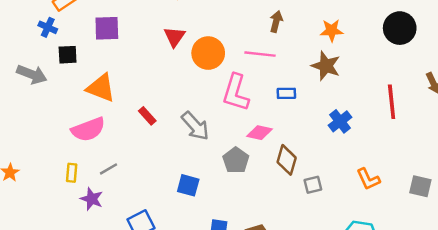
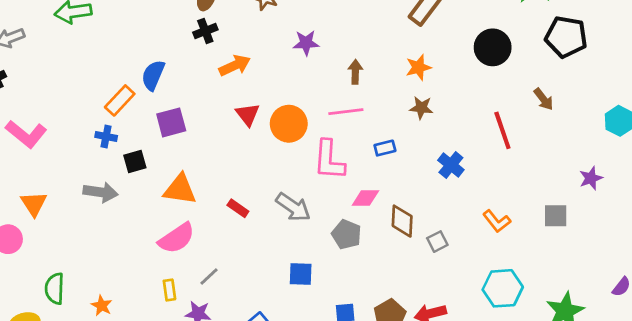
brown star: (326, 66) -> (421, 108), size x0.7

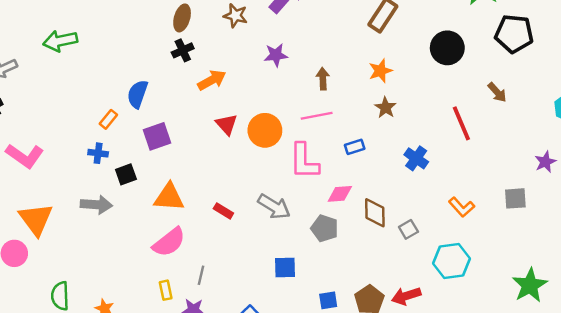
orange rectangle: (120, 100) -> (108, 119), size x0.7
brown star: (421, 108) -> (385, 108), turned 30
orange triangle: (34, 204) -> (36, 219), size x1.4
gray line: (209, 276) -> (201, 275), turned -30
cyan hexagon: (503, 288) -> (451, 261), moved

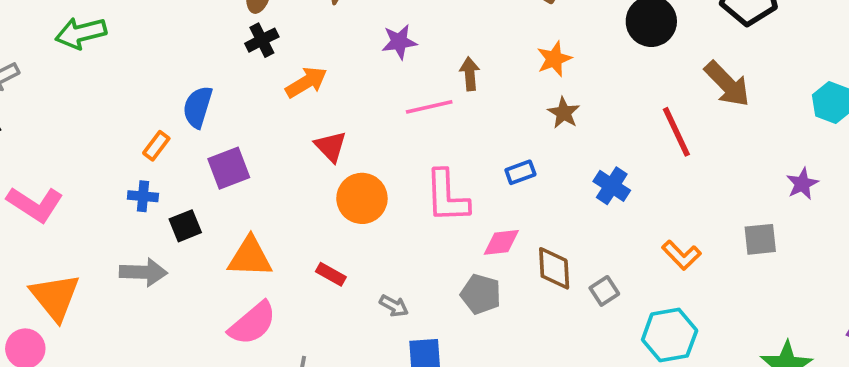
brown arrow: (497, 92) -> (727, 84), size x1.6
pink line: (317, 116) -> (429, 107), moved
orange circle: (265, 130) -> (362, 198), moved
gray arrow: (274, 207) -> (394, 306), moved, size x0.6

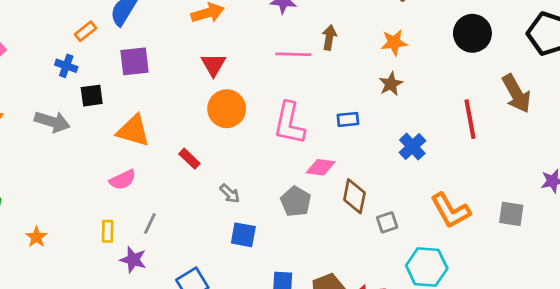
orange L-shape: (681, 255) -> (450, 211), size x1.4
pink semicircle: (252, 323) -> (123, 180), size x0.7

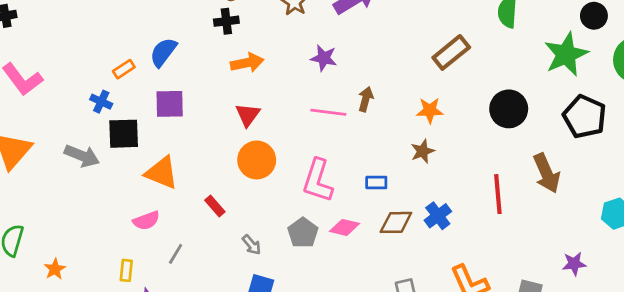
black square: (92, 96) -> (124, 134), size x1.4
brown diamond: (354, 196) -> (396, 222), moved, turned 72
gray pentagon: (296, 201) -> (303, 233), moved
gray line: (150, 224) -> (176, 254), moved

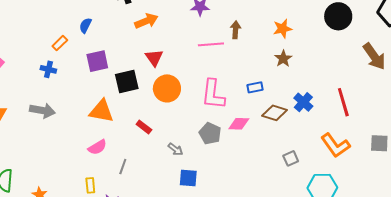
blue semicircle: (163, 52) -> (85, 25), size x0.7
black square: (124, 134) -> (127, 81), moved
red line: (498, 194) -> (343, 102), moved
brown diamond: (396, 222) -> (275, 113), turned 30

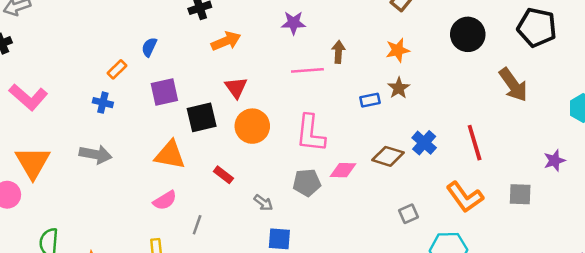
blue rectangle: (255, 87) -> (370, 100), moved
gray pentagon: (210, 133) -> (307, 183), turned -30

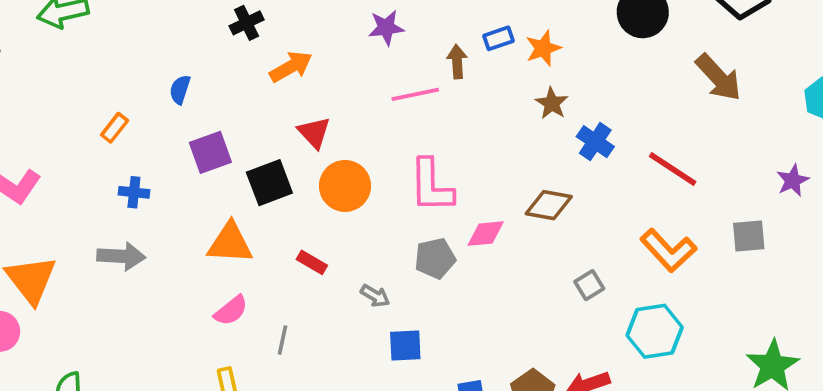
orange rectangle: (117, 69) -> (115, 128), moved
blue rectangle: (370, 100) -> (499, 38), moved
blue cross: (103, 103) -> (134, 192), moved
blue cross: (424, 143) -> (595, 142), moved
red line: (475, 143) -> (673, 169), turned -33

